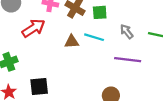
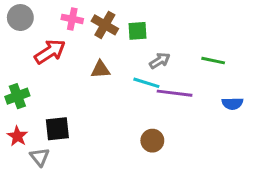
gray arrow: (127, 32) -> (160, 61), moved, turned 96
cyan line: (94, 37) -> (146, 83), moved

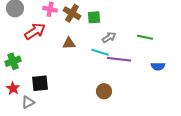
gray triangle: (40, 157) -> (28, 102), turned 40

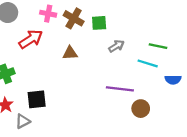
cyan line: (100, 52) -> (148, 63), moved
purple line: (119, 59) -> (120, 89), moved
brown circle: (104, 91) -> (141, 109), moved

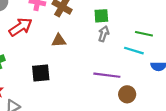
green square: (99, 23) -> (101, 16), moved
gray arrow: (116, 46) -> (104, 34), turned -40
black square: (37, 99) -> (41, 73), moved

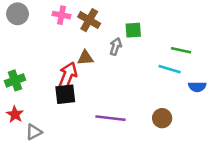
red arrow: (21, 27) -> (68, 75), moved, turned -35
gray arrow: (104, 34) -> (116, 46), moved
purple line: (107, 75) -> (111, 118), moved

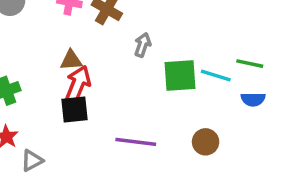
green square: (133, 30) -> (180, 75), moved, size x1.5
green line: (181, 50) -> (250, 64), moved
brown triangle: (85, 58) -> (71, 60), moved

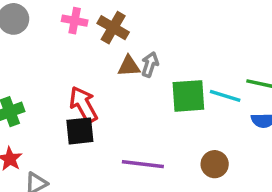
brown triangle: (71, 60) -> (129, 66), moved
red arrow: (78, 84) -> (83, 105), turned -51

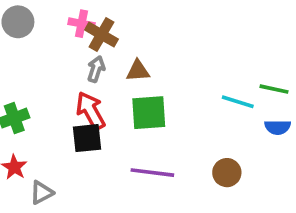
brown cross: (113, 28) -> (101, 35), moved
gray arrow: (150, 64) -> (96, 69), moved
green square: (188, 96) -> (149, 113), moved

